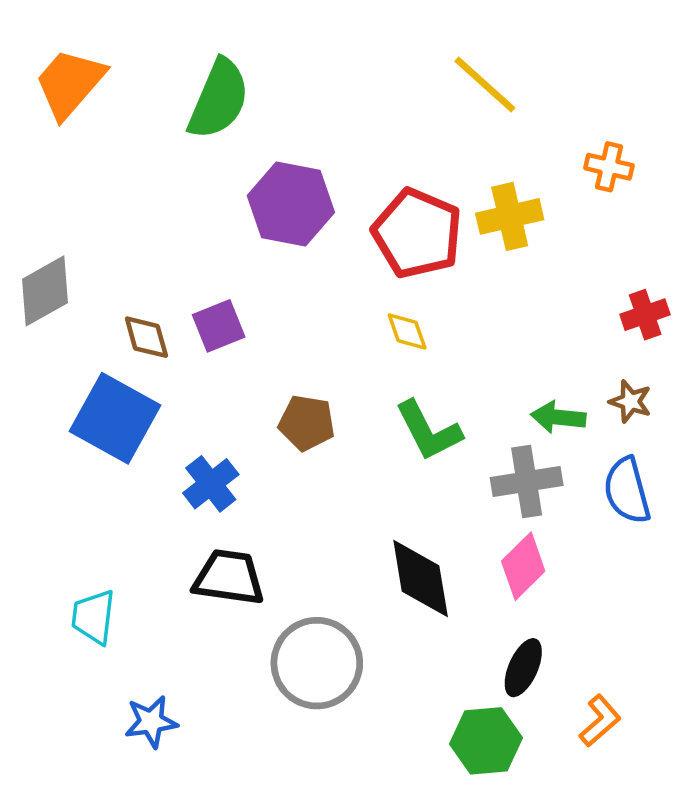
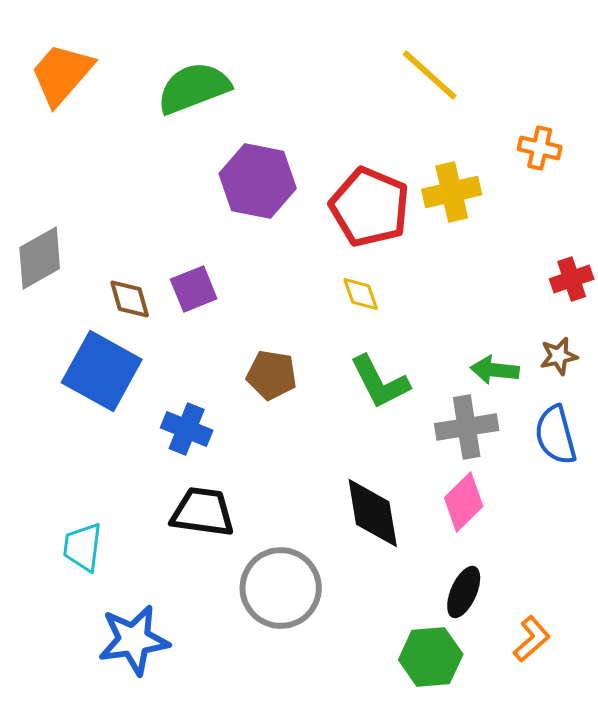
green semicircle: (219, 99) -> (194, 88), turned -134
brown star: (630, 401) -> (559, 356), turned -30
blue cross: (211, 484) -> (187, 429), turned -30
blue star: (151, 722) -> (134, 640), size x1.5

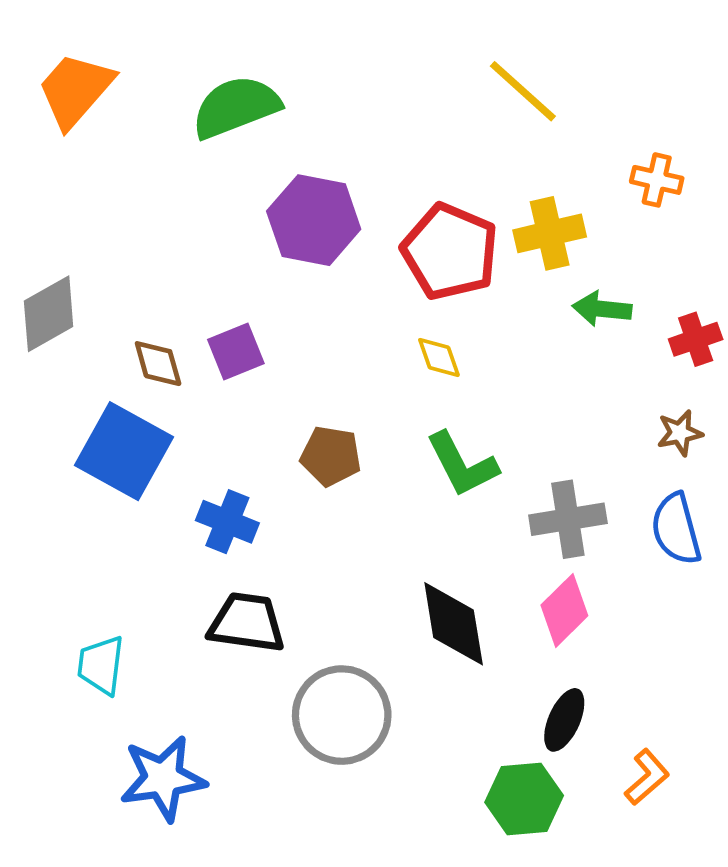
green arrow: (495, 370) -> (602, 309), moved

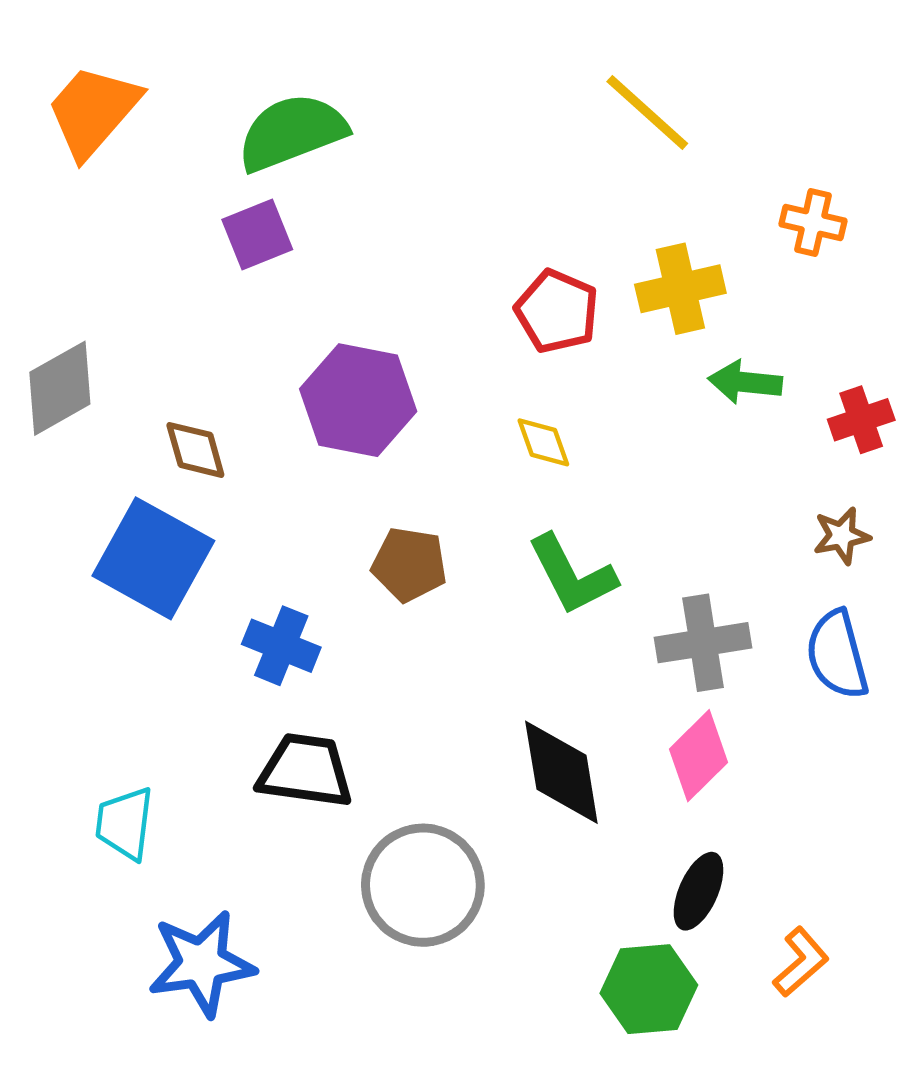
purple hexagon: (314, 220) -> (358, 400), moved
red pentagon: (450, 252) -> (557, 311), size x0.7
purple square: (236, 351) -> (257, 235), moved

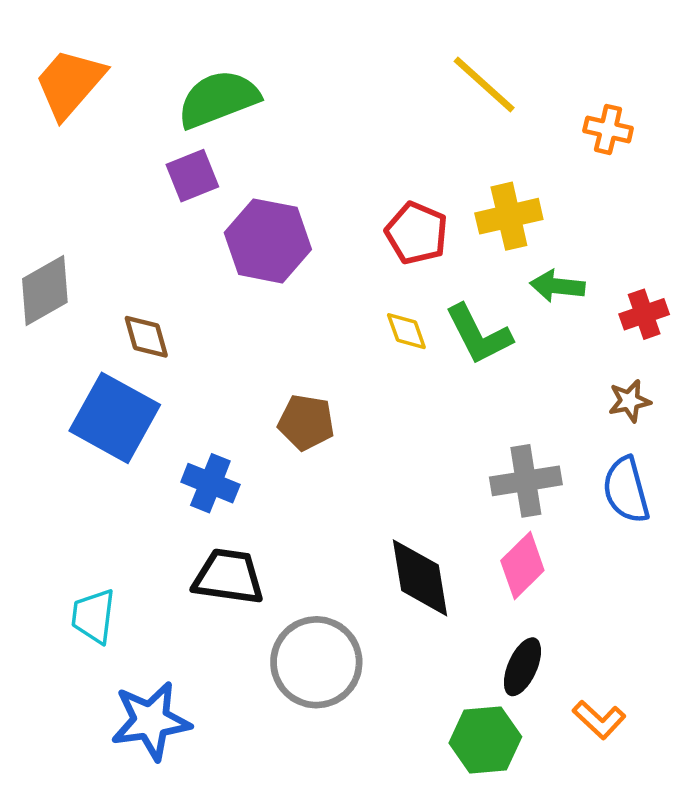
orange cross: (813, 222) -> (608, 129), moved
purple hexagon: (358, 400) -> (268, 241), moved
green L-shape: (572, 575) -> (479, 334), moved
orange L-shape: (801, 962) -> (599, 720), turned 84

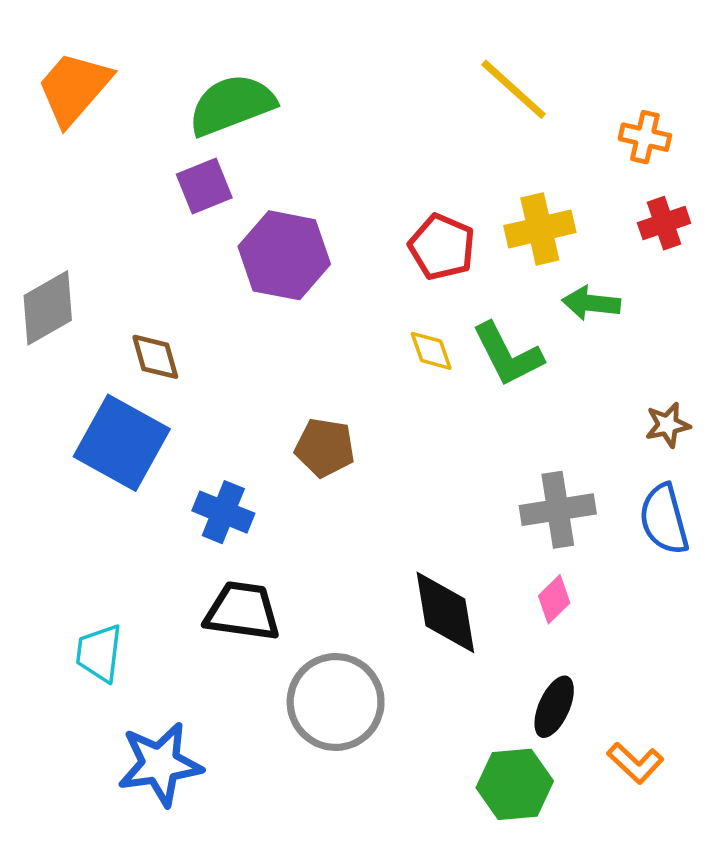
red cross: (644, 314) -> (664, 223), moved
pink diamond: (522, 565) -> (554, 599), size x0.7

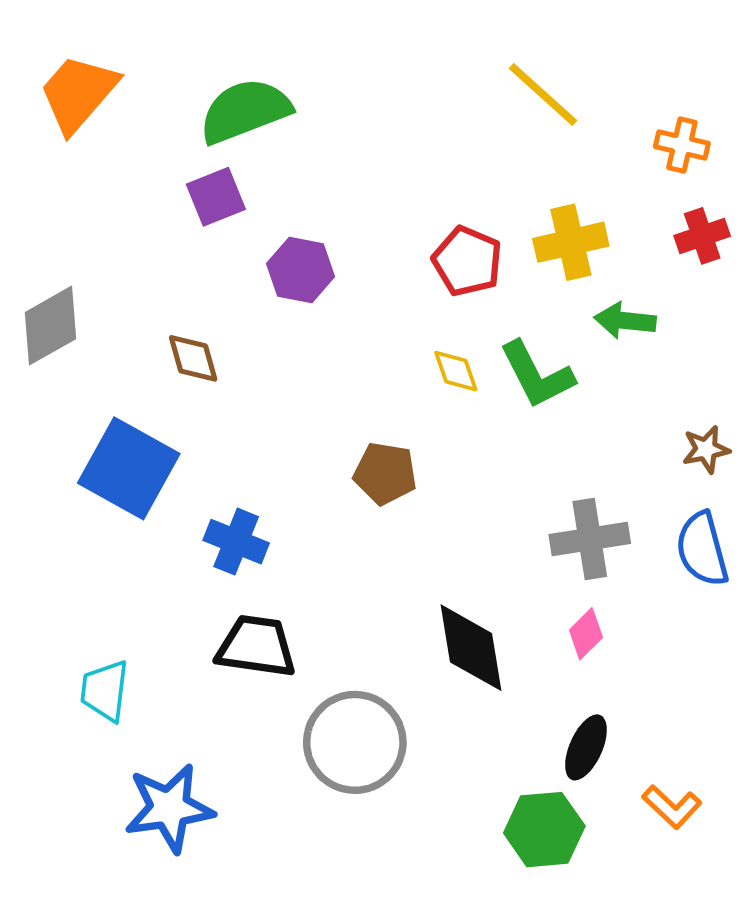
purple hexagon: (284, 255) -> (301, 270), size x0.7
brown diamond: (155, 357) -> (193, 358), moved
brown pentagon: (325, 448) -> (385, 473), moved

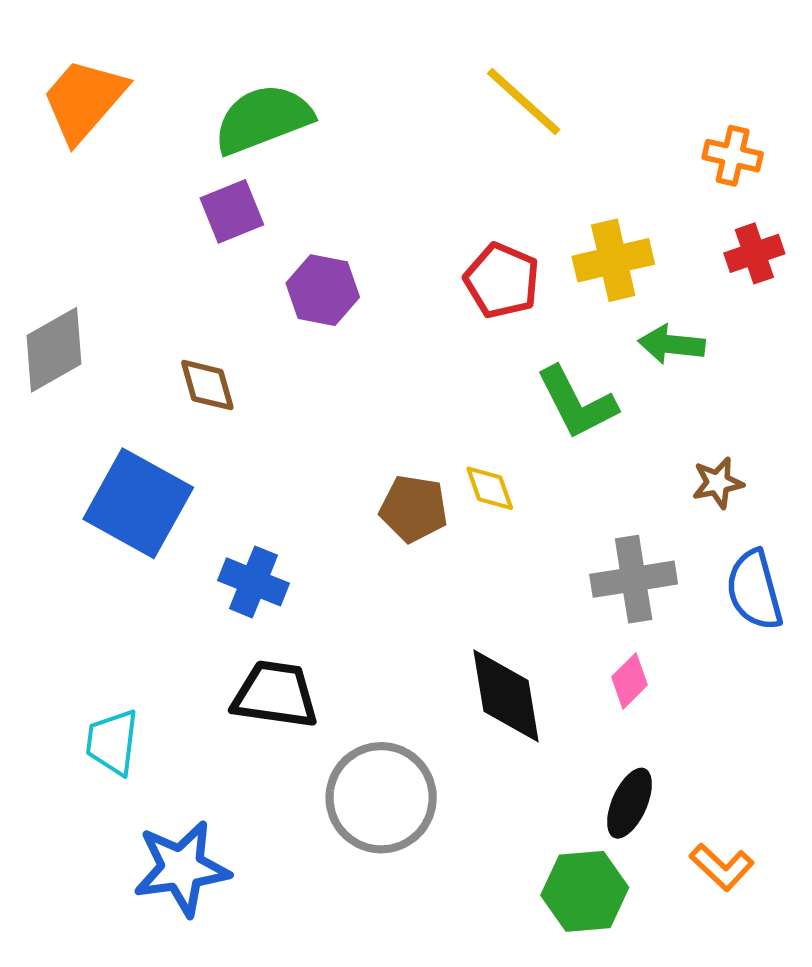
yellow line: (543, 94) -> (524, 101), moved
yellow diamond: (456, 371) -> (490, 488), moved
brown star: (706, 449) -> (718, 483), moved

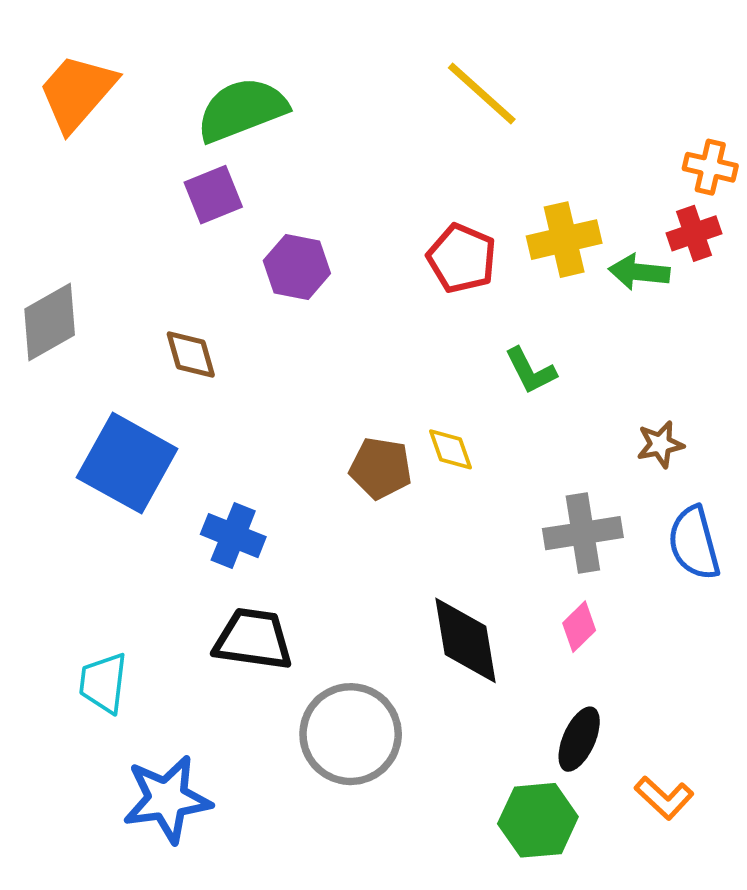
orange cross: (733, 156) -> (710, 167), moved
green arrow: (672, 344) -> (639, 272), moved
green L-shape: (577, 403) -> (530, 371), size x0.7

